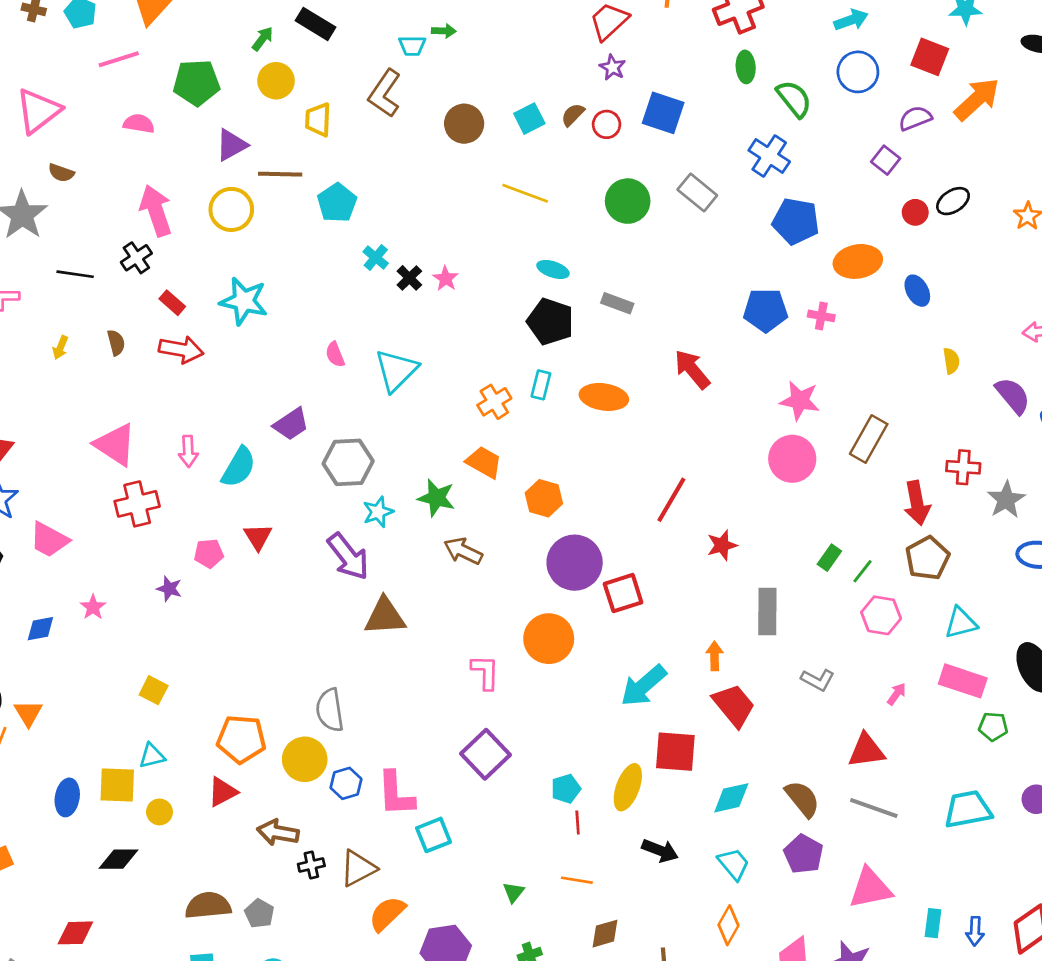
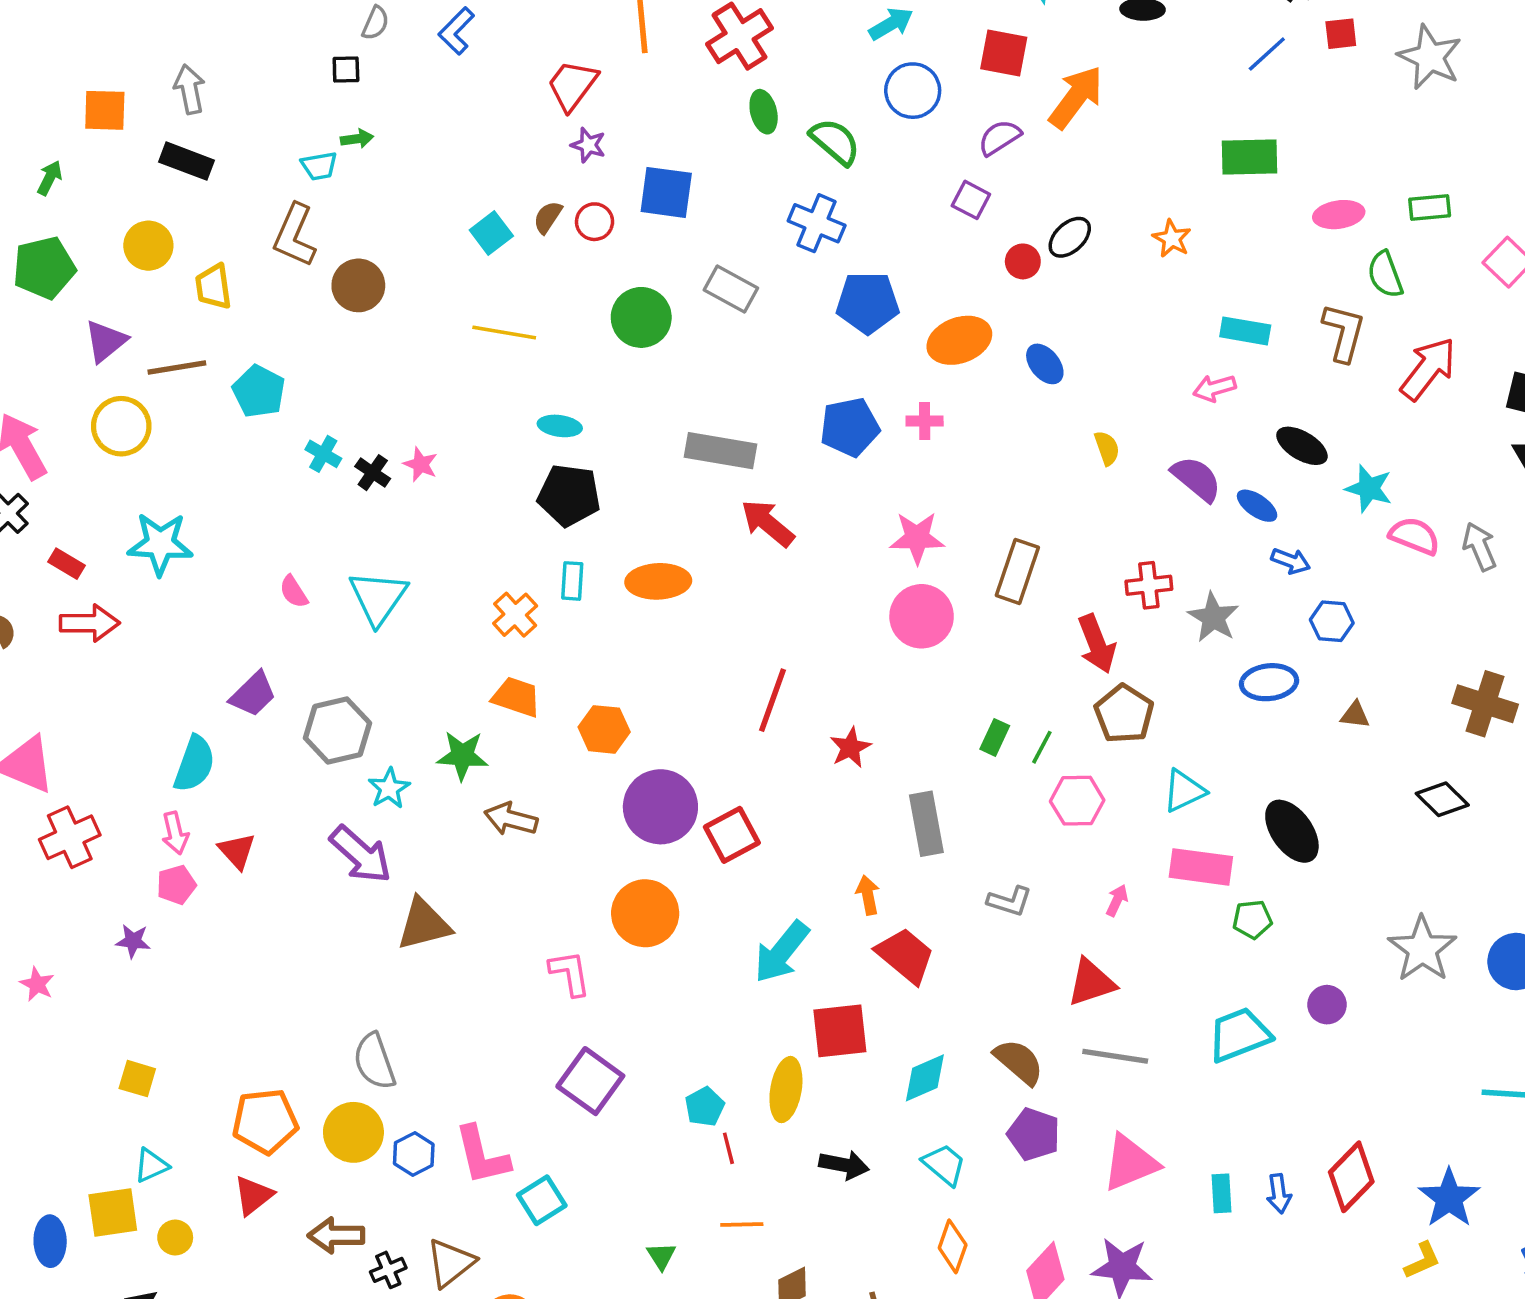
green arrow: (263, 39) -> (50, 178), moved
brown circle: (464, 124) -> (358, 285), moved
gray rectangle: (617, 303) -> (720, 451), moved, size x1.6
pink arrow: (188, 451) -> (175, 833), moved

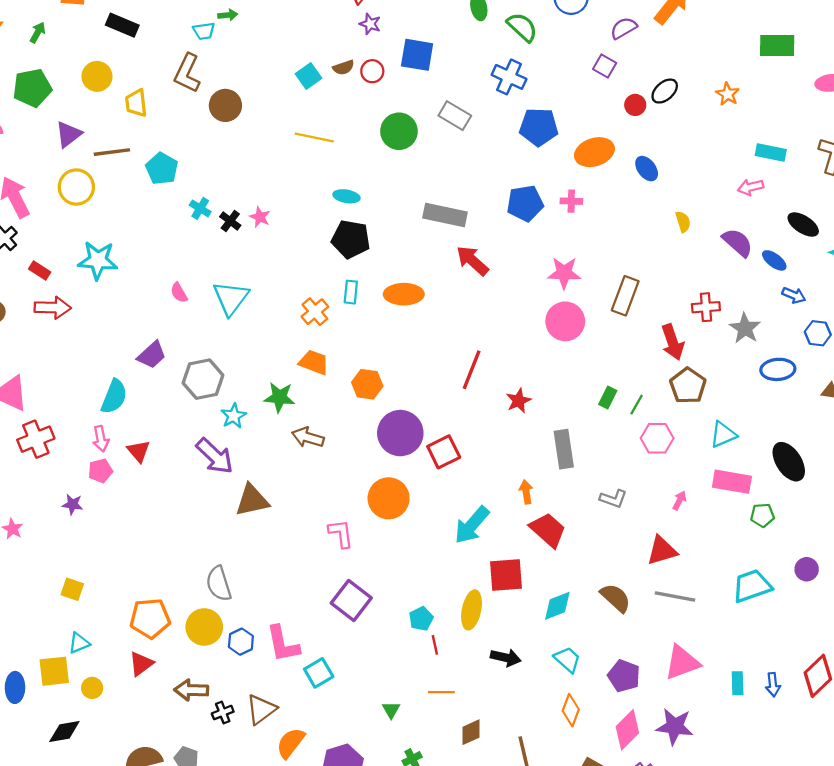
brown semicircle: (548, 217) -> (344, 67), turned -145
purple pentagon: (1034, 1134) -> (624, 676), moved

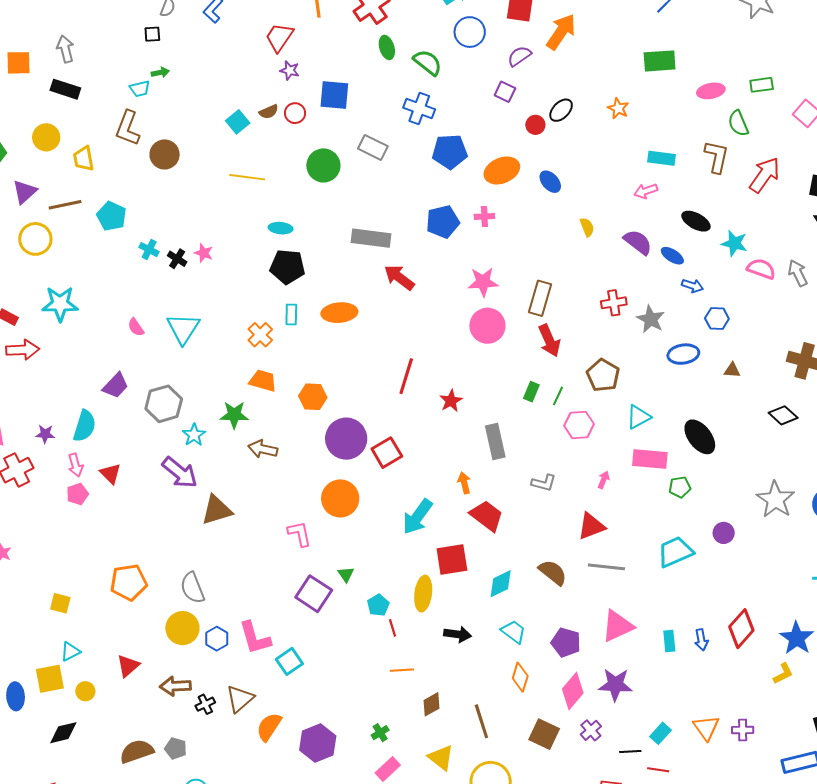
red arrow: (673, 342) -> (549, 341), moved
purple star: (73, 504) -> (45, 434), moved
orange pentagon: (150, 618) -> (129, 582), moved
green triangle: (391, 710) -> (346, 574), moved

